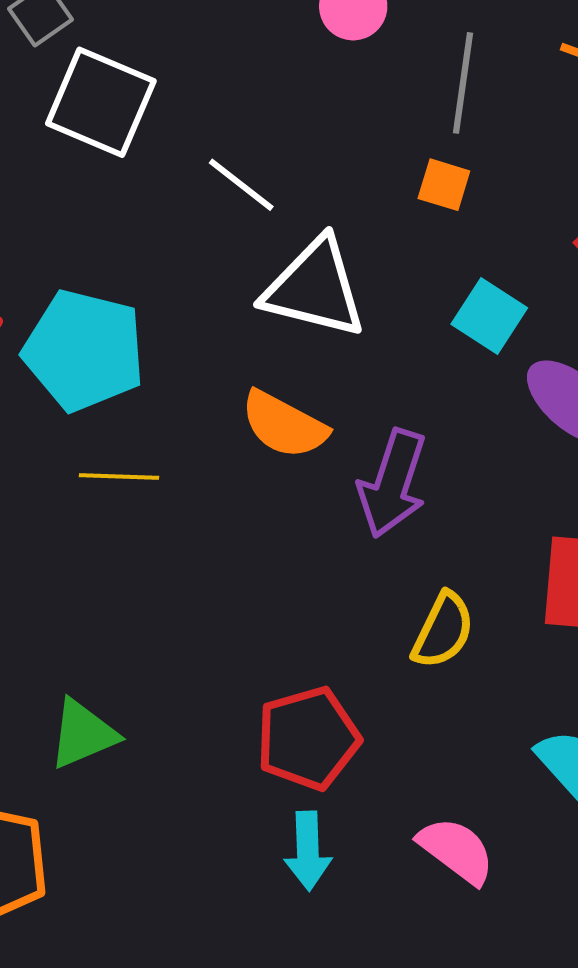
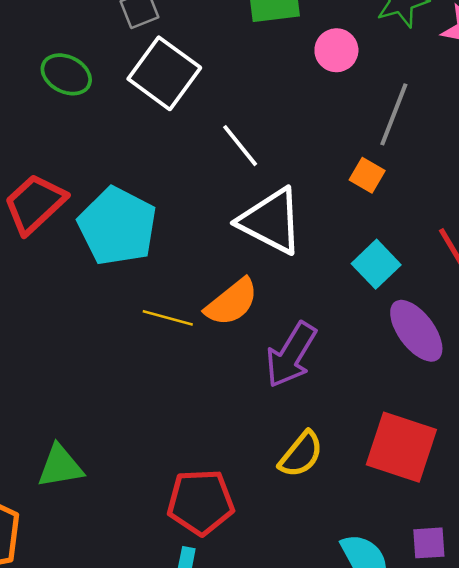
orange semicircle: (284, 425) -> (232, 302), turned -80
yellow line: (119, 476) -> (168, 318), moved

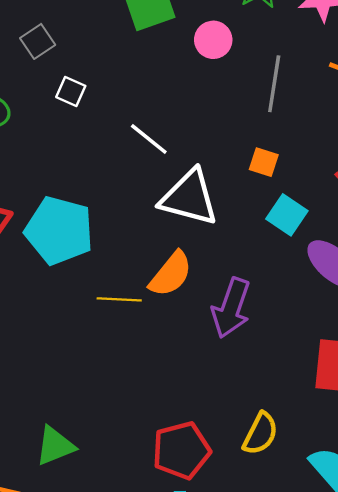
white square: (164, 73) -> (71, 91), size x0.5
orange square: (367, 175) -> (264, 162), moved
yellow semicircle: (301, 454) -> (260, 434), moved

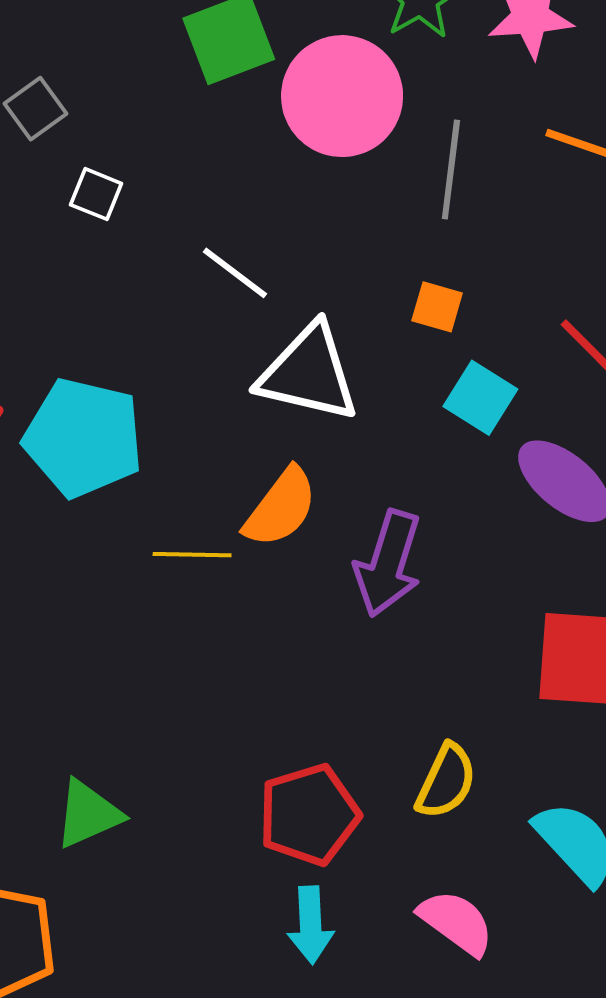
pink circle: (213, 40) -> (342, 96), size x1.8

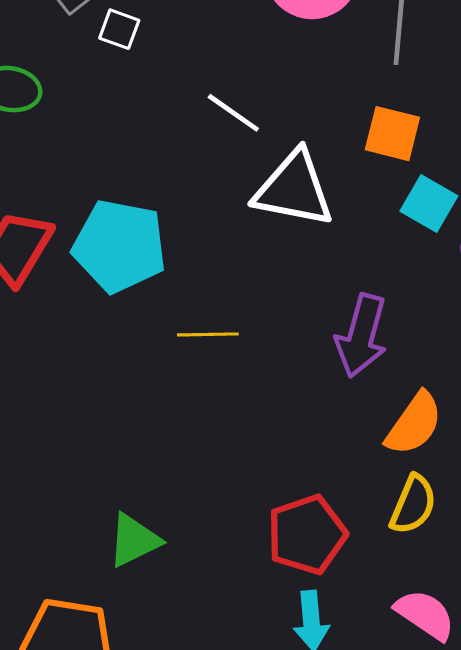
white square: (96, 194) -> (119, 29), moved
orange square: (437, 307) -> (392, 134), size x1.4
orange semicircle: (281, 508) -> (414, 424), moved

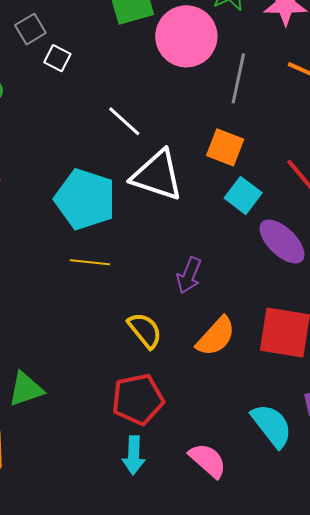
cyan pentagon: (120, 246) -> (85, 199), moved
purple arrow: (361, 336) -> (189, 275), size x0.7
yellow semicircle: (413, 504) -> (145, 330), moved, turned -69

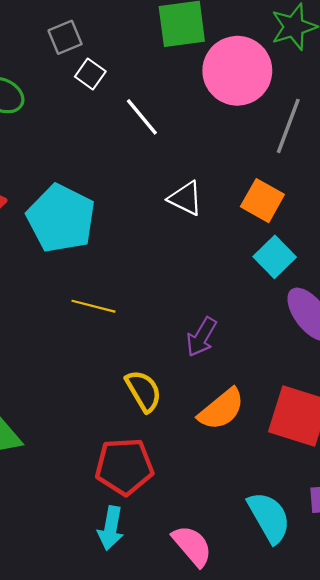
white line: (124, 121) -> (142, 117), moved
white triangle: (157, 175) -> (186, 198), moved, size x0.6
cyan pentagon: (85, 199) -> (61, 219), moved

